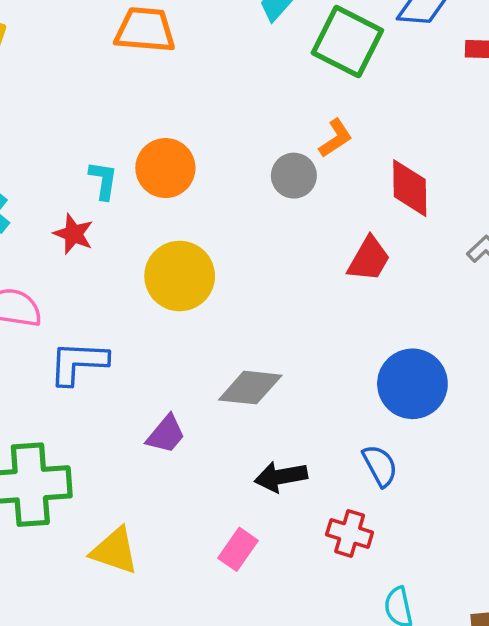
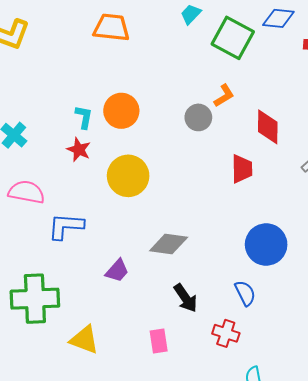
red star: (73, 234) -> (79, 150), moved
red trapezoid: (369, 259) -> (242, 169), turned -32
black arrow: (281, 477) -> (186, 298), turned -116
pink rectangle: (238, 549) -> (159, 341), turned -45

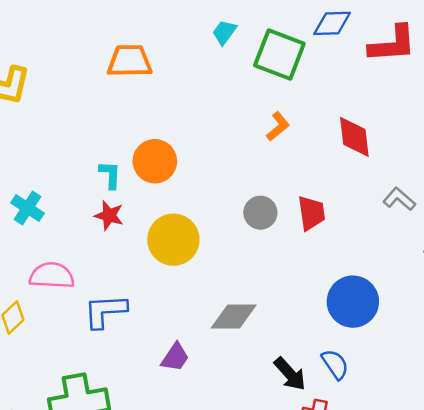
gray circle: (198, 117) -> (260, 213), moved
red diamond: (268, 127) -> (354, 137), moved
black arrow: (186, 298) -> (290, 374), moved

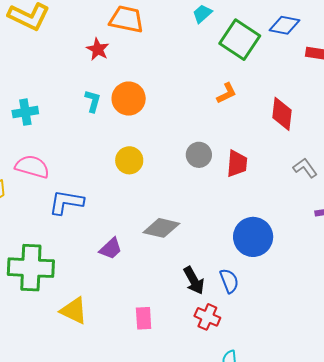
cyan cross: (27, 208) -> (25, 112), turned 35
red star: (109, 215) -> (98, 49), moved
yellow circle: (173, 240) -> (129, 160), size x0.7

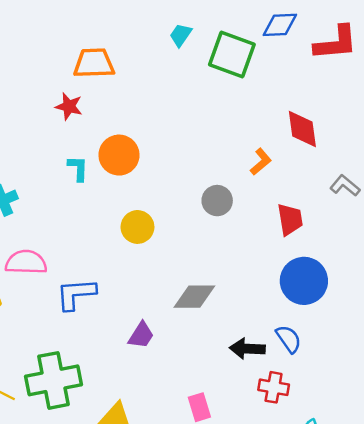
orange L-shape: (227, 93) -> (261, 162), moved
red trapezoid: (237, 164) -> (290, 219), moved
black arrow: (194, 280) -> (247, 349), turned 136

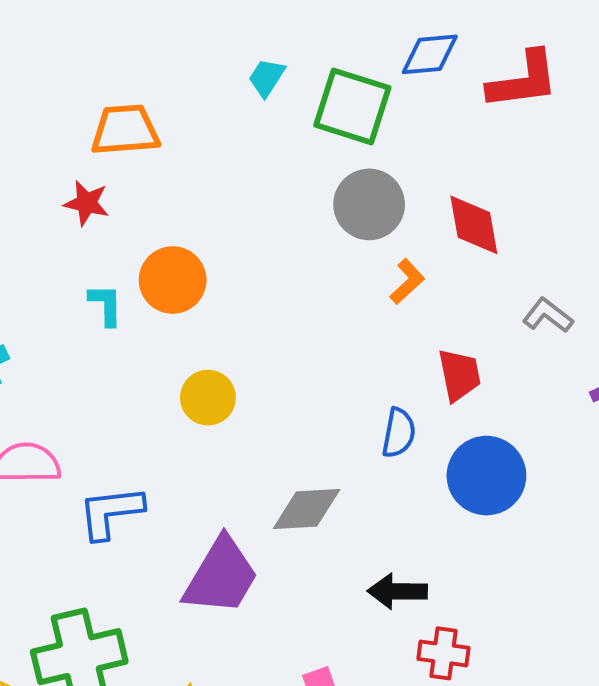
gray circle: (217, 201) -> (369, 204), moved, size x1.4
purple trapezoid: (141, 335) -> (221, 576), size x1.8
blue semicircle: (289, 339) -> (399, 433), moved, turned 48

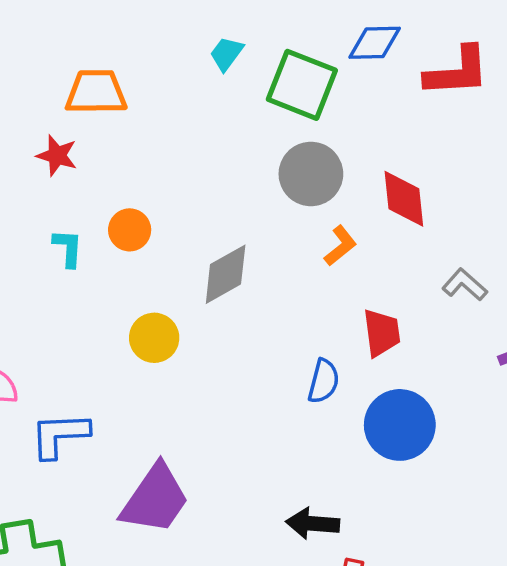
orange circle: (173, 280) -> (130, 230), size x0.7
gray diamond: (307, 509) -> (226, 274), moved, turned -30

